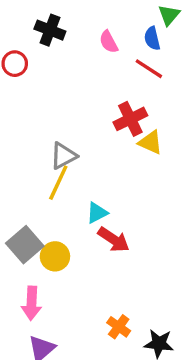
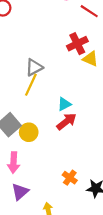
cyan triangle: (97, 213) -> (64, 104), moved
red arrow: (114, 240) -> (67, 121), turned -72

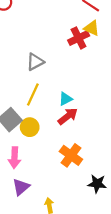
yellow triangle: (90, 59) -> (92, 28), moved
yellow line: (31, 85) -> (33, 95), moved
orange cross: (70, 178) -> (71, 155), moved, size x1.5

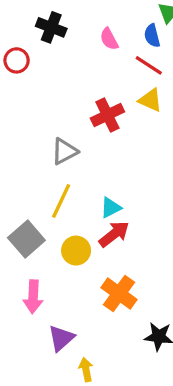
red cross: (79, 38) -> (107, 115), moved
yellow circle: (30, 127) -> (76, 251), moved
purple triangle: (21, 187) -> (61, 338), moved

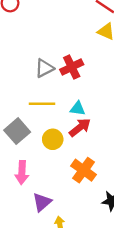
red cross: (107, 115) -> (72, 67), moved
yellow line: (61, 201) -> (42, 104), turned 65
cyan triangle: (111, 208) -> (78, 108), turned 35

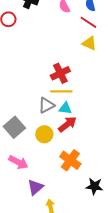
gray triangle: (44, 68) -> (46, 105), moved
yellow line: (42, 104) -> (61, 91), moved
pink arrow: (22, 173) -> (18, 162), turned -66

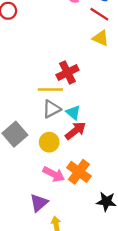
yellow line: (61, 91) -> (50, 90), moved
cyan triangle: (65, 108) -> (73, 112), turned 32
pink arrow: (18, 162) -> (54, 174), moved

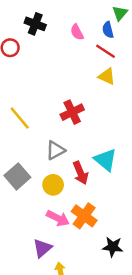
yellow line: (50, 90) -> (20, 118), moved, turned 50
cyan triangle: (73, 112) -> (106, 160), moved, size x1.5
red arrow: (75, 131) -> (81, 173), turned 105

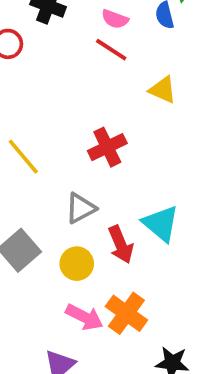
pink semicircle: (77, 32) -> (115, 19), turned -42
red line: (106, 51) -> (111, 50), moved

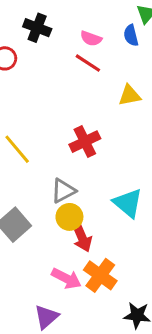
yellow triangle: (163, 90) -> (129, 95), turned -35
red arrow: (121, 245) -> (82, 237), moved
yellow circle: (77, 264) -> (69, 217), moved

